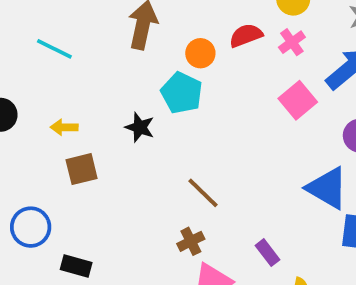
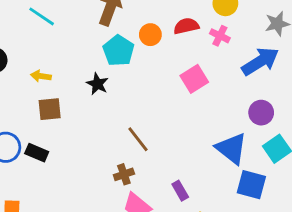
pink cross: (292, 42) -> (220, 36), turned -36
cyan pentagon: (182, 93) -> (119, 51), moved
pink square: (298, 100) -> (194, 79), moved
black rectangle: (76, 266) -> (37, 153), moved

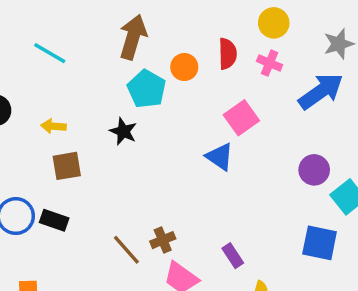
red semicircle: (186, 26) -> (227, 54), turned 105
purple circle: (261, 113) -> (314, 170), moved
brown line: (138, 139) -> (126, 250), moved
blue triangle: (231, 148) -> (220, 157), moved, size x0.7

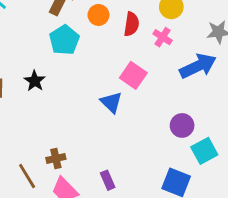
orange circle: (184, 67) -> (98, 15), moved
pink square: (241, 118) -> (133, 75), turned -30
black star: (123, 131) -> (35, 81), moved
brown line: (126, 250) -> (27, 176), moved

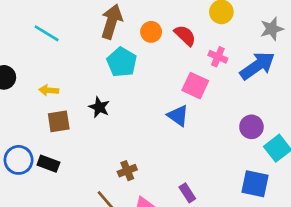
red semicircle: (131, 24) -> (185, 35), turned -45
pink cross: (163, 37) -> (218, 57), moved
brown cross: (56, 158) -> (127, 171), moved

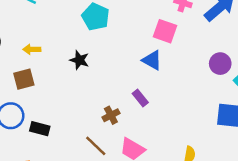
brown square: (59, 121) -> (24, 79), moved
black rectangle: (48, 164) -> (40, 129), moved
purple rectangle: (187, 193) -> (140, 98), moved

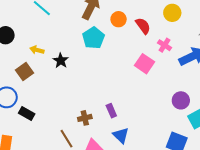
black star: (79, 60) -> (61, 61), moved
blue triangle: (152, 60) -> (121, 135), moved
brown square: (24, 79) -> (25, 72), turned -36

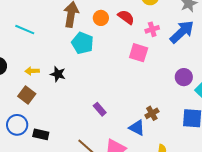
pink cross: (165, 45) -> (152, 29), turned -32
purple rectangle: (111, 111) -> (100, 109), moved
brown cross: (85, 118) -> (152, 113), moved

